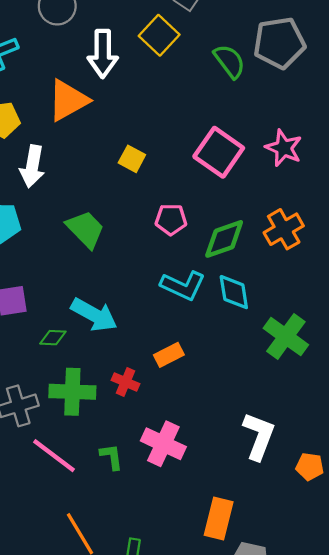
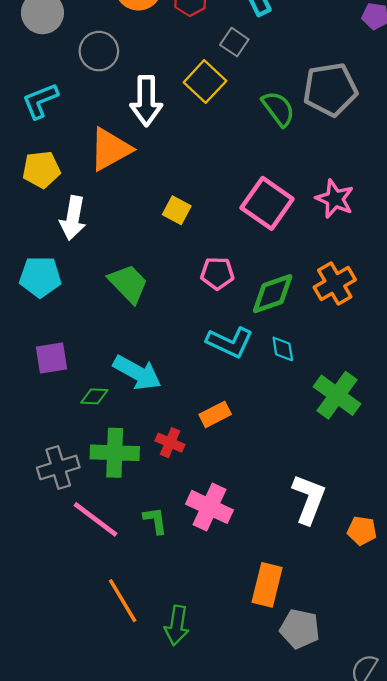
cyan diamond: (234, 292) -> (283, 349), size x0.7

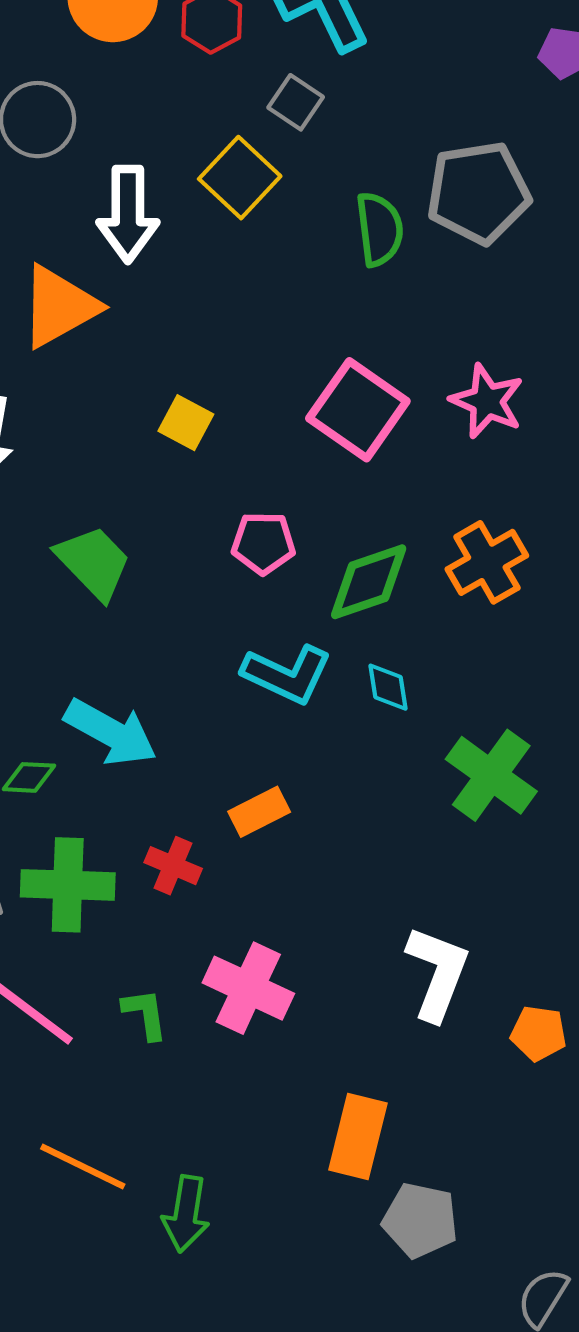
green semicircle: (278, 109) -> (379, 229), turned 30
orange line: (123, 601) -> (83, 1167), turned -33

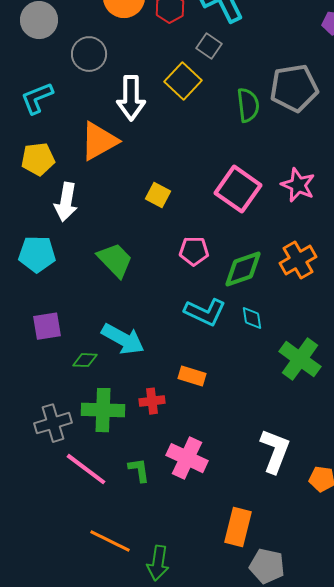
orange rectangle: (259, 812) -> (192, 376), turned 44
red cross: (173, 866) -> (152, 401), turned -30

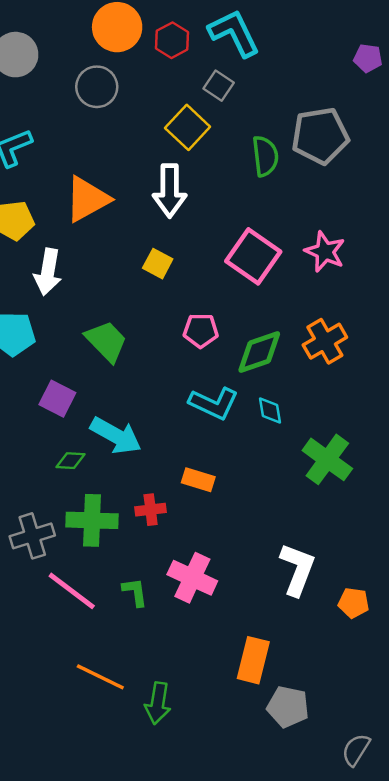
gray circle: (89, 54) -> (97, 87), moved
white arrow: (131, 98) -> (170, 191), moved
purple square: (47, 326) -> (57, 399), moved, turned 36

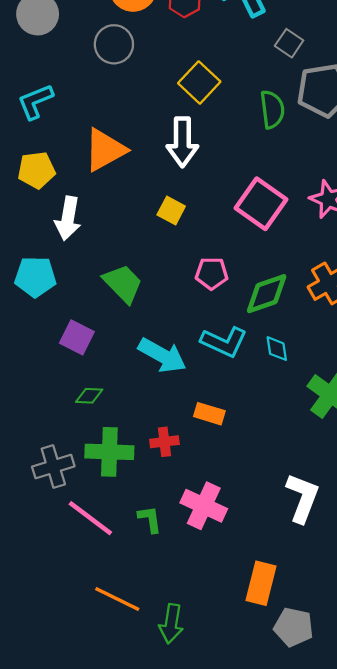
gray square: (219, 86) -> (289, 43), moved
cyan arrow: (116, 436) -> (162, 355), moved

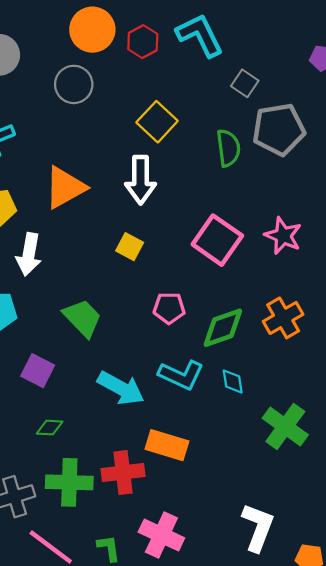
orange rectangle: (209, 414) -> (167, 445), size x1.4
red cross: (164, 442) -> (123, 473), size x1.5

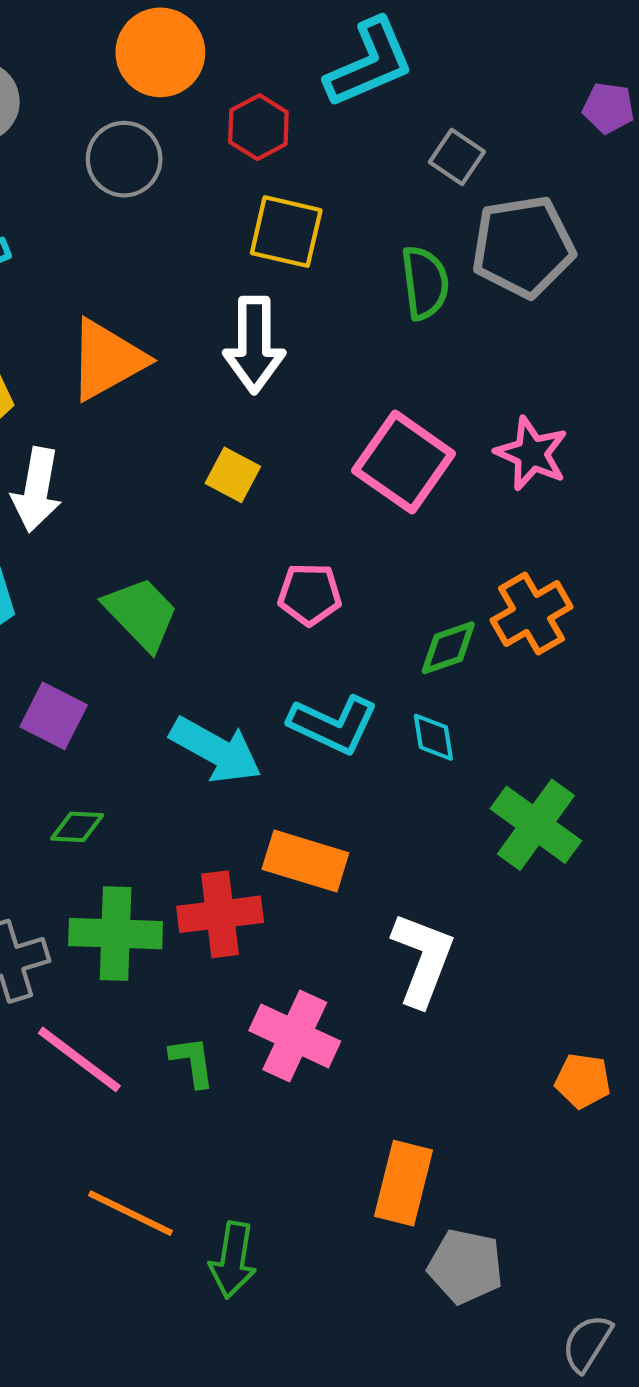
cyan L-shape: (200, 35) -> (369, 63), turned 93
red hexagon: (143, 42) -> (258, 127), moved
yellow square: (157, 122) -> (286, 232), turned -30
green diamond: (223, 328) -> (448, 648), moved, size x0.7
white L-shape: (258, 527) -> (423, 959), moved

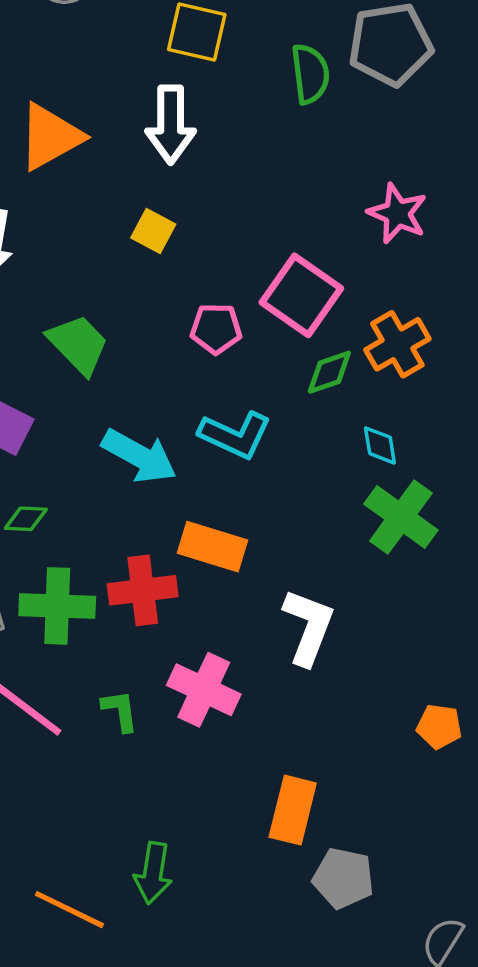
pink square: (404, 462) -> (301, 295), moved
cyan diamond: (433, 737) -> (380, 445), moved
orange line: (130, 1213) -> (69, 910), moved

